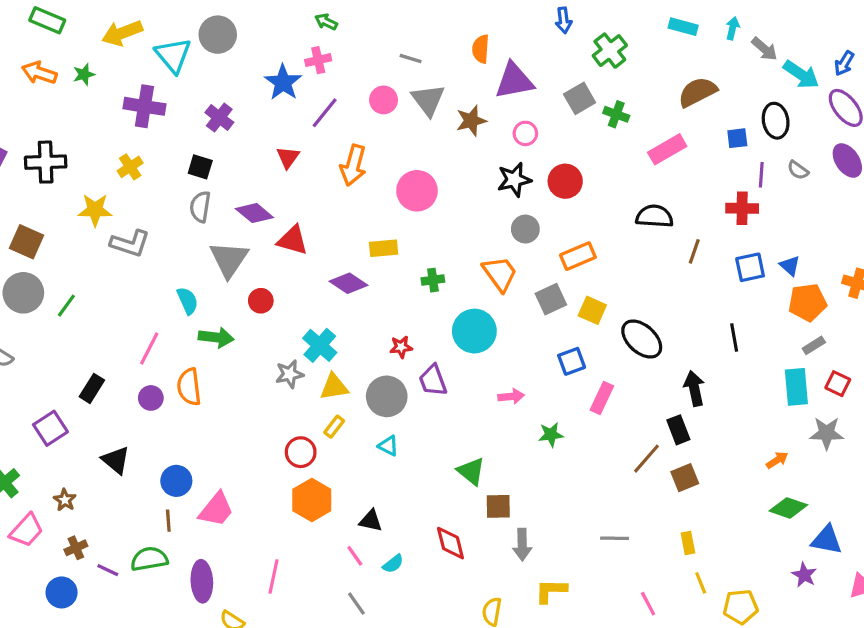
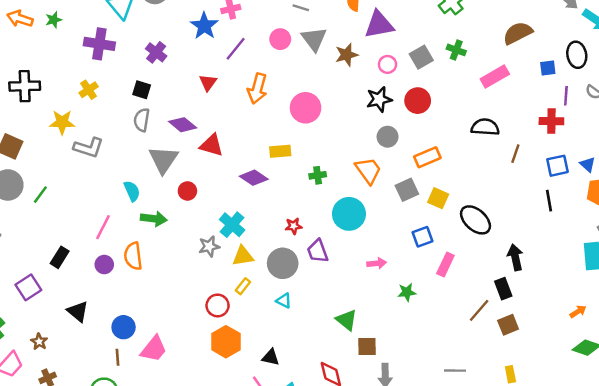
gray square: (580, 98) -> (421, 57), moved
black line: (734, 337) -> (549, 201), moved

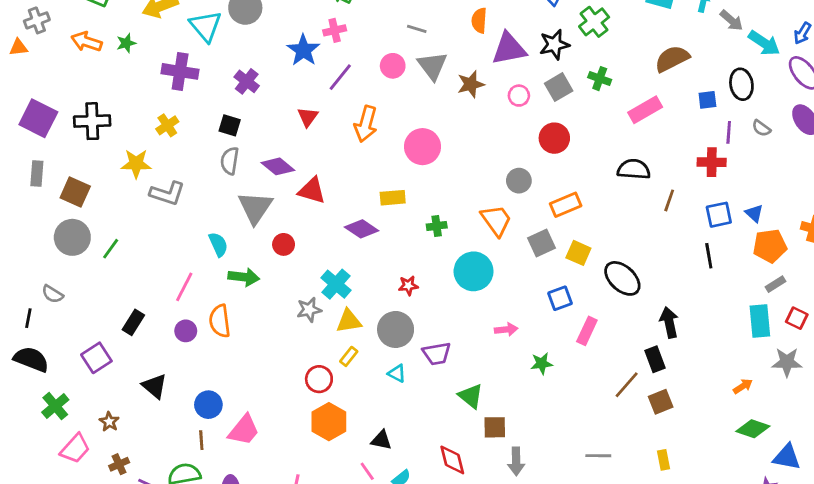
black star: (379, 99) -> (554, 45), moved
purple trapezoid: (318, 251) -> (437, 354), moved, turned -80

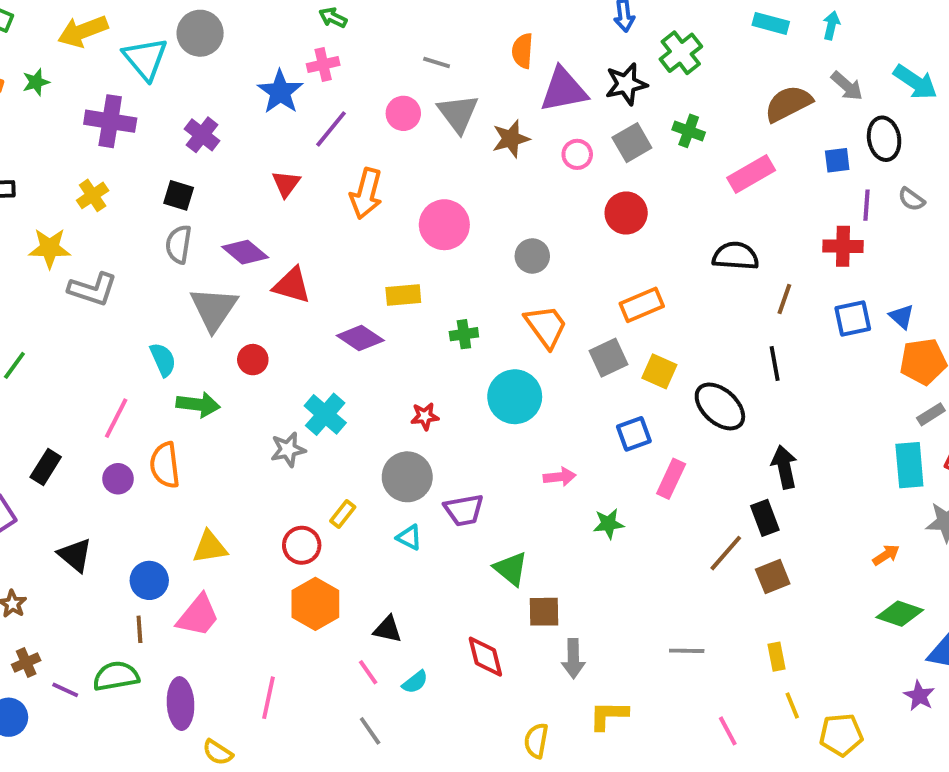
gray arrow: (732, 20) -> (847, 86), moved
gray circle: (519, 181) -> (532, 256), moved
black line: (709, 256) -> (775, 363), moved
yellow triangle: (349, 321) -> (210, 547), moved

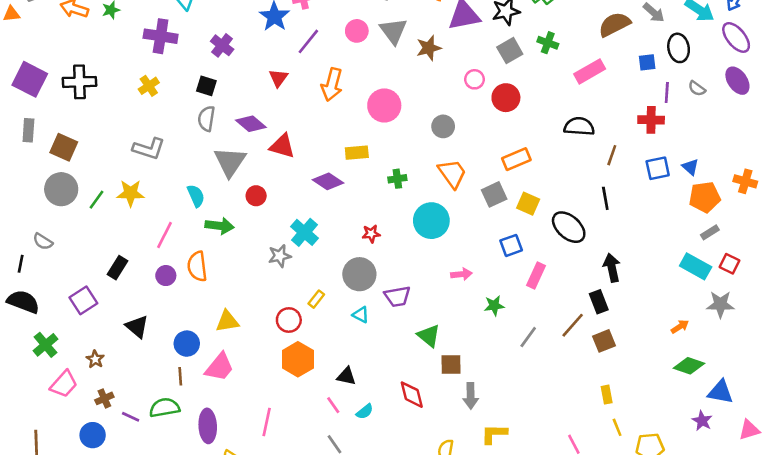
pink circle: (577, 154) -> (475, 79), moved
yellow star: (50, 248) -> (131, 193), moved
cyan rectangle: (909, 465) -> (696, 266), turned -56
gray line: (687, 651) -> (528, 337), moved, turned -55

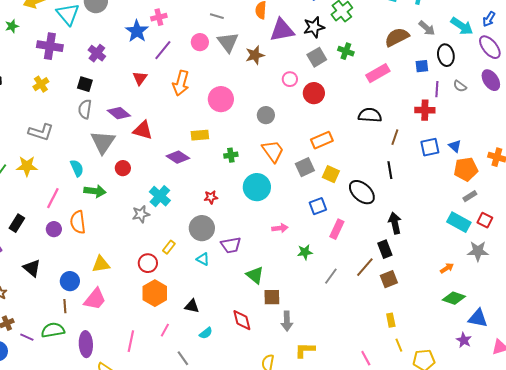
pink line: (333, 405) -> (165, 330), moved, turned 64

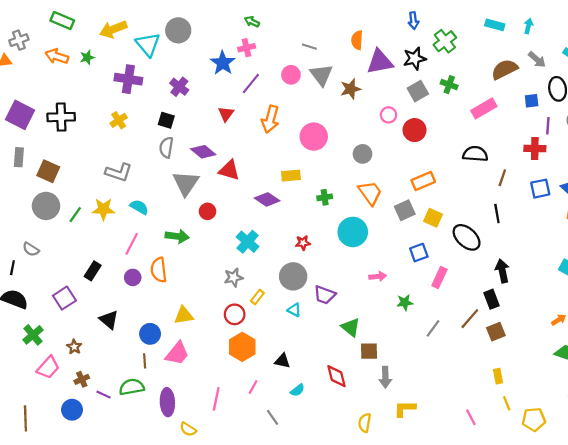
cyan semicircle: (77, 168) -> (139, 207), moved, turned -36
gray star: (141, 214) -> (234, 277), moved
purple trapezoid: (231, 245) -> (325, 295), turned 30

